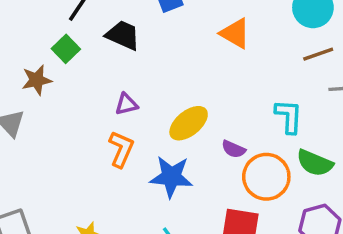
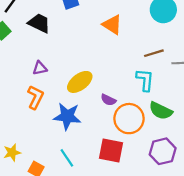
brown line: (318, 54) -> (154, 53), moved

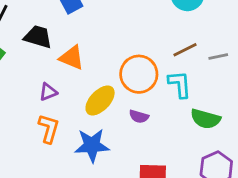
orange triangle: (112, 25) -> (72, 58), moved
orange circle: (129, 119) -> (139, 74), moved

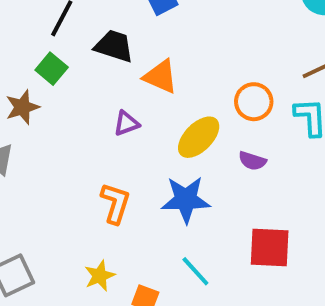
orange circle: (139, 74) -> (254, 102), size x0.7
orange L-shape: (49, 128) -> (115, 203), moved

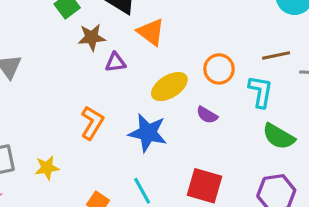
brown star: (22, 107) -> (92, 37), moved
yellow star: (100, 276) -> (47, 168), moved

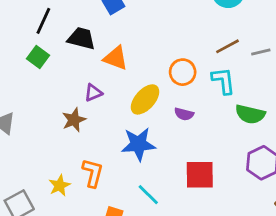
brown star: (92, 37) -> (74, 120), moved
orange L-shape: (92, 123) -> (93, 173), moved
yellow star: (47, 168) -> (60, 185), moved

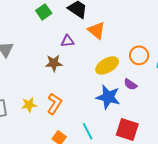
purple triangle: (93, 93) -> (67, 41), moved
blue star: (138, 144) -> (108, 97), moved

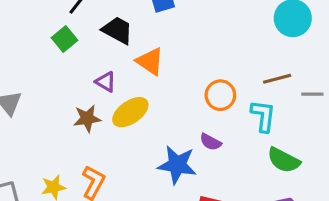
purple triangle: (67, 41) -> (106, 82), turned 40
yellow ellipse: (107, 65) -> (130, 112), moved

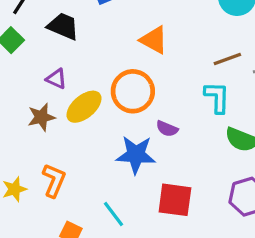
orange triangle: (150, 61) -> (154, 40), moved
orange circle: (220, 95) -> (133, 91), moved, size x1.4

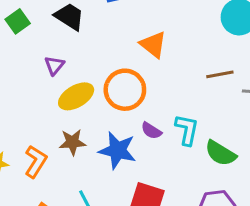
purple triangle: (56, 79) -> (54, 65), turned 35
cyan L-shape: (217, 97) -> (187, 130), moved
brown star: (41, 117) -> (72, 142), moved

